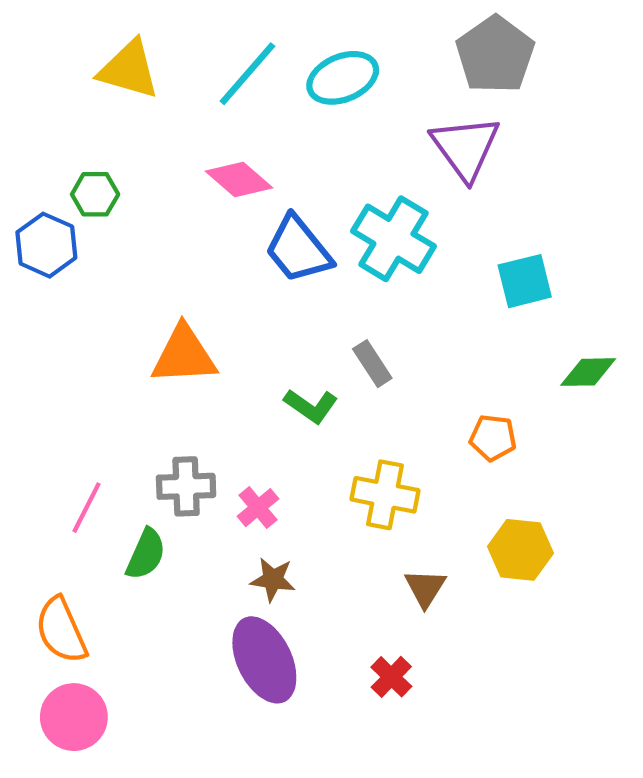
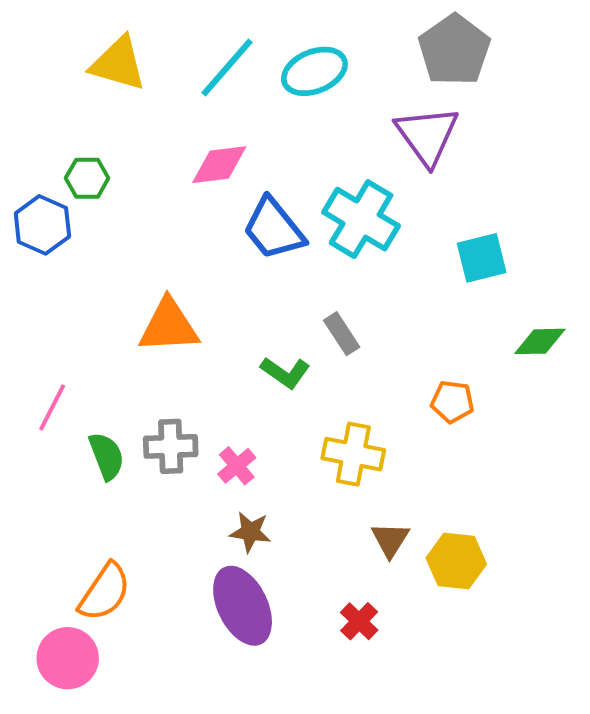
pink diamond: (239, 179) -> (219, 165), turned -48
pink line: (87, 508) -> (52, 408), moved
yellow hexagon: (520, 550) -> (456, 561), moved
green semicircle: (146, 554) -> (107, 456), moved, turned -45
orange semicircle: (61, 630) -> (105, 592), moved, turned -122

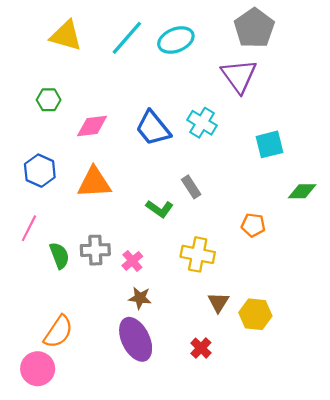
pink diamond: (219, 165) -> (92, 126), moved
cyan cross: (361, 219) -> (202, 123), size x0.7
blue hexagon: (42, 225) -> (40, 171), moved

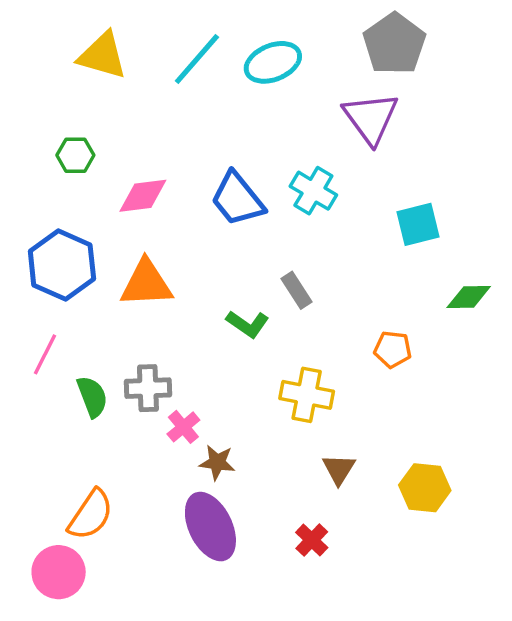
blue hexagon: (40, 171) -> (62, 265), size x1.4
pink cross: (132, 261) -> (183, 427), moved
yellow hexagon: (255, 314) -> (425, 488), moved

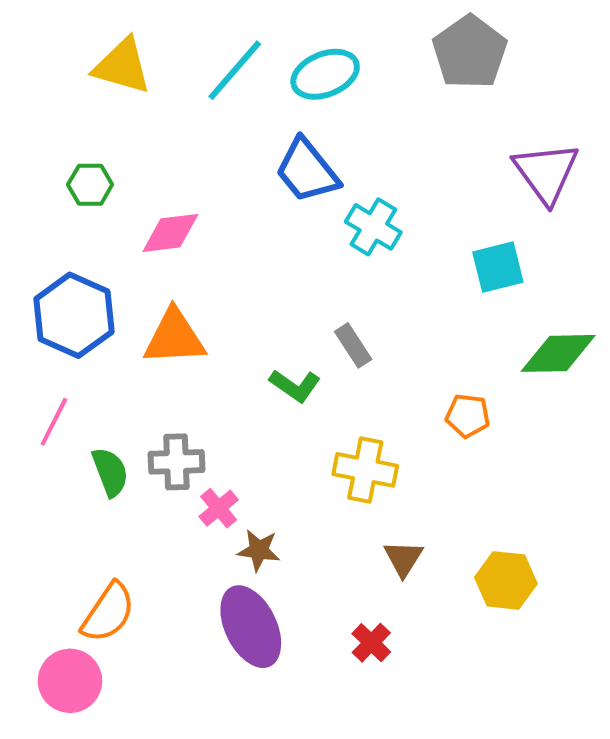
purple triangle: (371, 118) -> (546, 173), moved
blue trapezoid: (237, 199) -> (307, 171), moved
green diamond: (469, 297) -> (558, 353), size x1.4

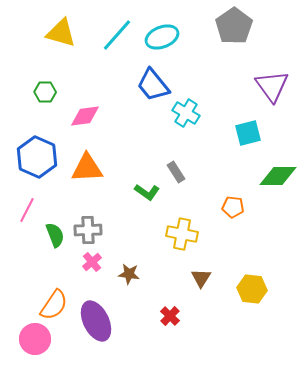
pink cross: (219, 508) -> (92, 262), moved
purple ellipse: (251, 627) -> (96, 321), moved
red cross: (371, 643) -> (170, 316), moved

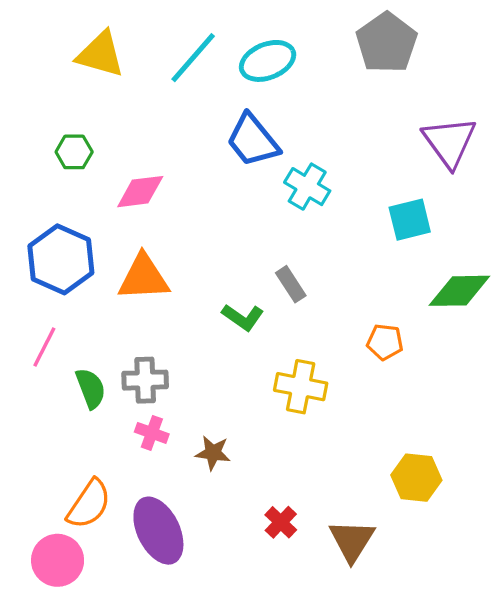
pink cross: (92, 262) -> (152, 433), turned -30
brown triangle: (201, 278) -> (352, 540), moved, size x1.4

